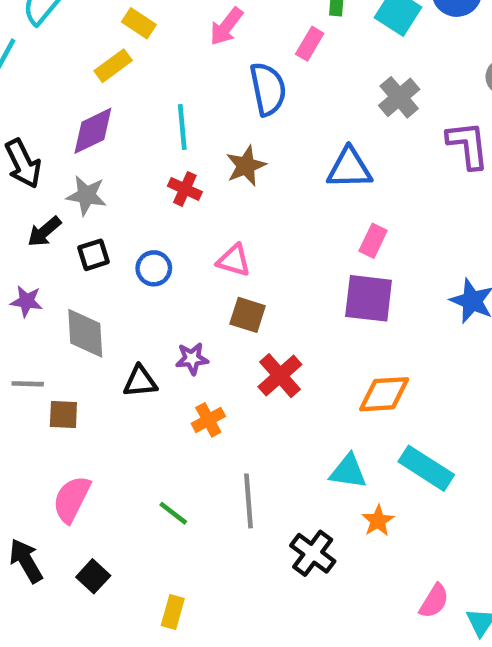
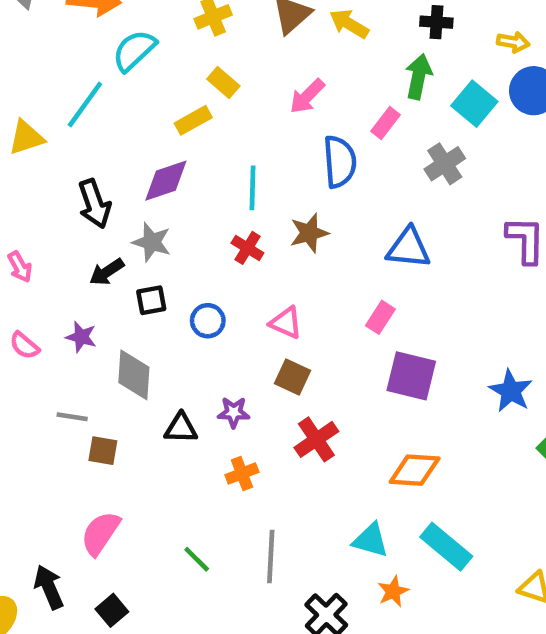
gray cross: (399, 97) -> (445, 164), moved
pink rectangle: (373, 241) -> (380, 317), moved

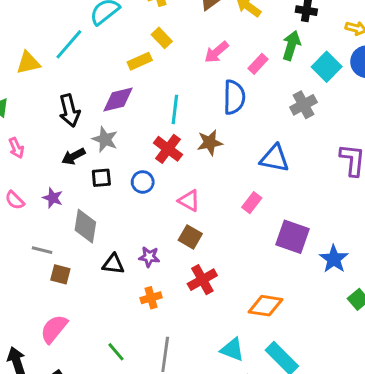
pink rectangle: (385, 123) -> (258, 64), moved
red cross: (247, 248) -> (168, 149), size x1.4
blue circle: (208, 321) -> (143, 182), moved
purple square: (411, 376) -> (293, 237), moved

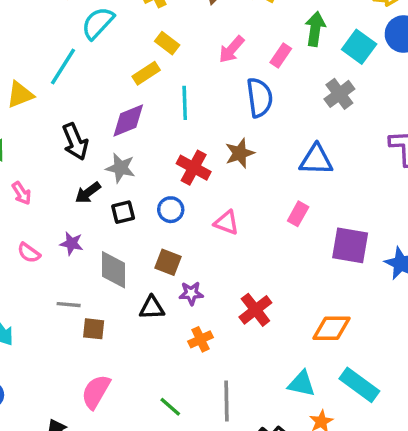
cyan line: (175, 109) -> (185, 103), moved
brown square: (190, 237) -> (168, 262), moved

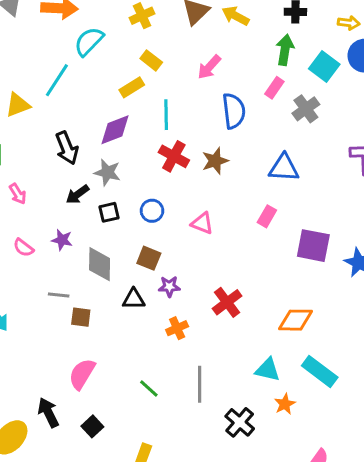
pink rectangle: (281, 55) -> (274, 88), moved
red cross: (194, 168) -> (174, 156), moved

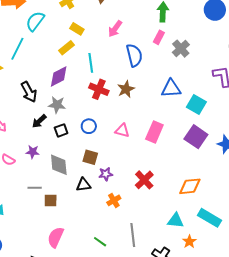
cyan square: (324, 67) -> (196, 105), moved
pink rectangle: (267, 216) -> (154, 132), moved, size x1.5
purple square: (313, 246) -> (196, 137), turned 30

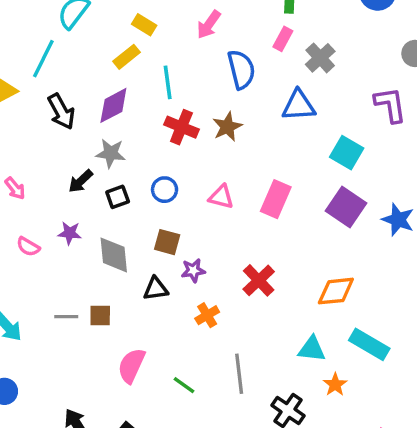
blue triangle: (171, 88) -> (299, 106), moved
black arrow: (29, 92) -> (61, 111), moved
gray line: (35, 188) -> (66, 317), moved
pink semicircle: (56, 237) -> (131, 366), moved

